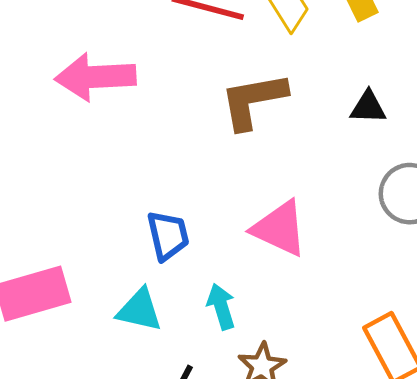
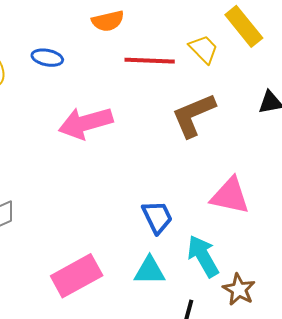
cyan arrow: (221, 307) -> (203, 256), size x1.4

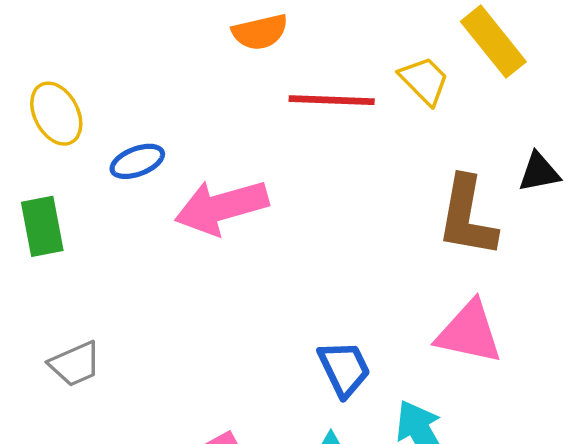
blue ellipse: (47, 58) -> (137, 161), moved, turned -32
brown L-shape: (194, 115) -> (467, 217), moved, turned -57

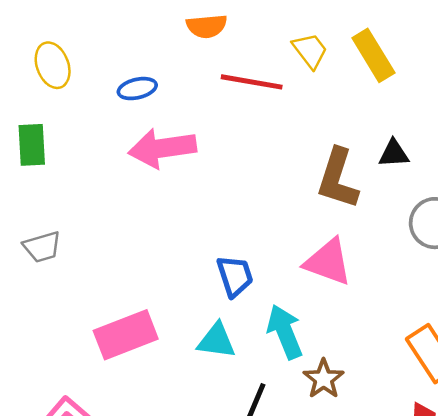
yellow trapezoid: (424, 80) -> (310, 51), moved
blue ellipse: (137, 161) -> (137, 89), moved

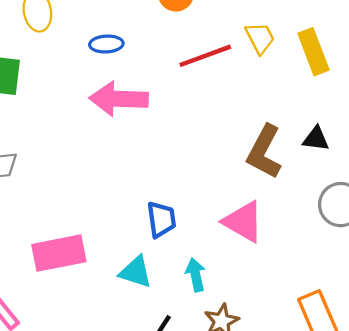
red line: (252, 82) -> (205, 56), turned -40
cyan arrow: (285, 332) -> (196, 275), size x0.7

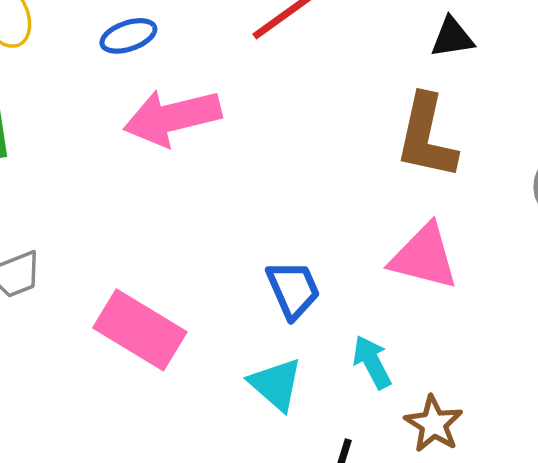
black triangle: (316, 139) -> (452, 38), moved
pink rectangle: (59, 253) -> (140, 330), moved, turned 58
cyan triangle: (136, 272) -> (276, 384), turned 39

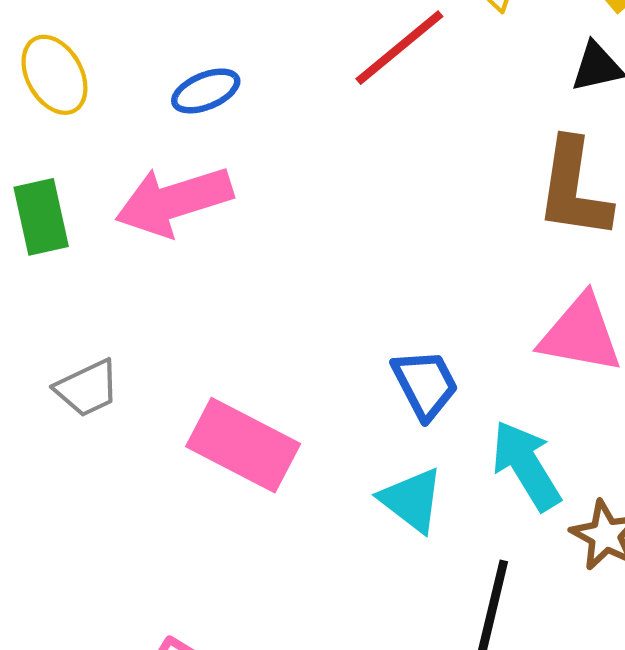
pink arrow: (172, 117) -> (174, 201), moved
cyan arrow: (372, 362) -> (526, 466), size x1.4

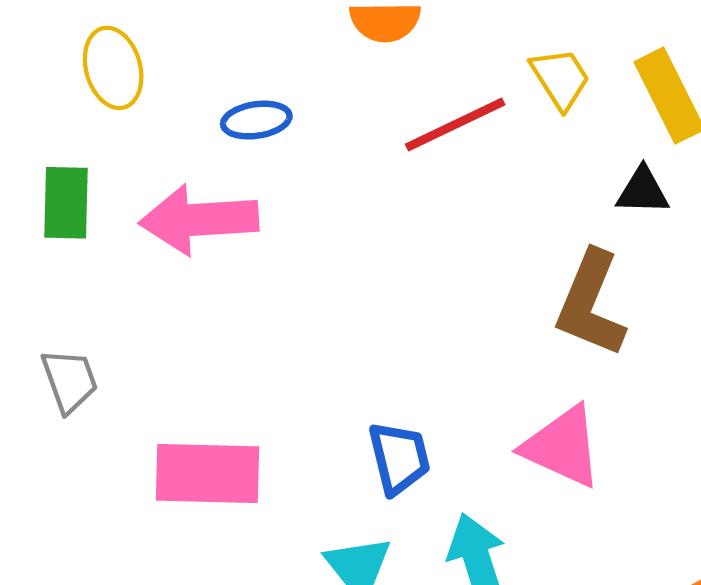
gray trapezoid: (87, 388) -> (70, 381), turned -98
pink rectangle: (243, 445) -> (207, 473), turned -40

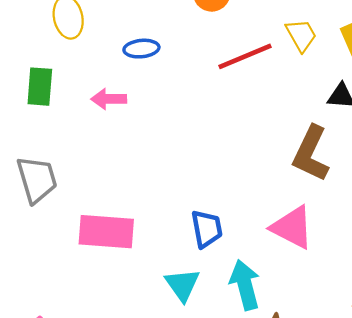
pink arrow: (199, 220) -> (109, 99), size x0.6
gray trapezoid: (70, 381) -> (37, 179), size x1.4

